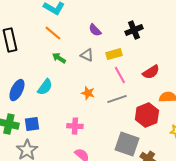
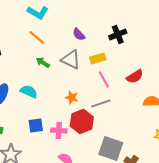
gray triangle: (87, 55) -> (71, 59), size x1.5
cyan semicircle: (45, 87) -> (29, 91), turned -102
red hexagon: (147, 115) -> (82, 121), moved
blue square: (32, 124) -> (36, 125), moved

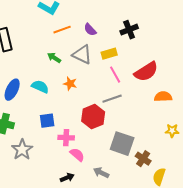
orange line: (37, 37) -> (62, 30), moved, turned -60
red semicircle: (135, 76) -> (146, 72), size x1.4
orange star: (72, 97) -> (70, 84), moved
pink cross: (59, 130) -> (66, 138), moved

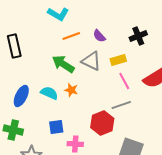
green arrow: (54, 58) -> (63, 64), size x1.6
orange star: (70, 84) -> (71, 90), moved

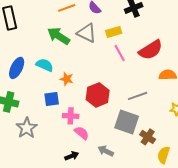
orange star: (71, 90) -> (67, 79), moved
gray line: (121, 105) -> (138, 96), moved

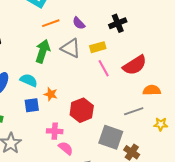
green arrow: (59, 36) -> (43, 51), turned 75
gray line: (138, 96) -> (134, 111), moved
blue square: (52, 99) -> (32, 105), moved

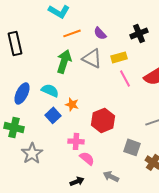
blue square: (32, 105) -> (53, 115), turned -35
gray square: (111, 137) -> (132, 147), size x0.7

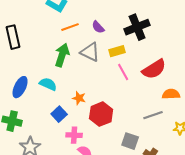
black cross: (139, 33) -> (137, 27), size x1.4
orange star: (72, 104) -> (79, 98), moved
blue square: (53, 115) -> (59, 114), moved

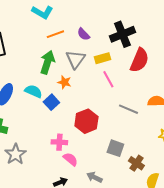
gray triangle: (90, 52) -> (75, 59), turned 40
red semicircle: (154, 69) -> (139, 60), moved, turned -35
orange star: (79, 98) -> (64, 82), moved
blue square: (59, 114) -> (51, 102), moved
gray line: (153, 115) -> (128, 109), moved, turned 42

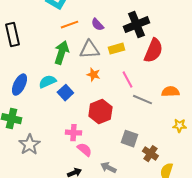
gray triangle: (75, 59) -> (89, 50), turned 50
pink line: (108, 79) -> (127, 80), moved
orange star: (64, 82) -> (93, 75), moved
cyan semicircle: (33, 91) -> (47, 82), turned -48

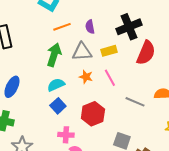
purple semicircle: (97, 25) -> (90, 27), turned 32
pink line: (127, 80) -> (110, 78), moved
cyan semicircle: (47, 82) -> (56, 85), moved
blue square: (65, 93) -> (58, 106), moved

